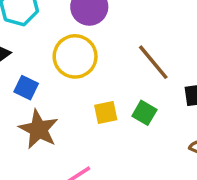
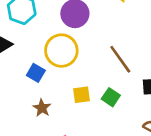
blue square: (26, 88) -> (36, 73), moved
brown star: (39, 129) -> (42, 108), moved, size x0.6

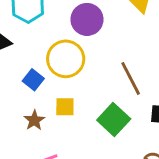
yellow square: (82, 95) -> (65, 107), moved
green square: (111, 97) -> (114, 120), size x1.5

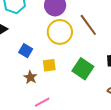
yellow circle: (66, 59) -> (60, 32), moved
brown line: (131, 78) -> (88, 25), moved

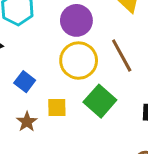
green square: (83, 69) -> (100, 101), moved

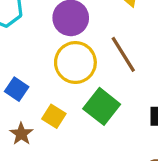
yellow square: (57, 108) -> (54, 116), turned 36

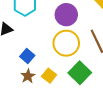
brown star: (21, 134) -> (28, 76), moved

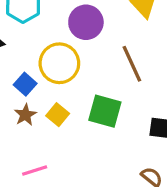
yellow circle: (66, 43) -> (59, 63), moved
green square: (80, 73) -> (105, 111), turned -30

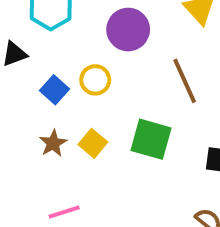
yellow circle: (59, 63) -> (95, 80), size x0.6
blue square: (25, 84) -> (55, 90), moved

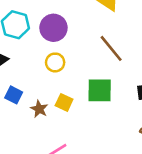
purple circle: (128, 30) -> (53, 28), moved
blue square: (55, 90) -> (14, 95), moved

